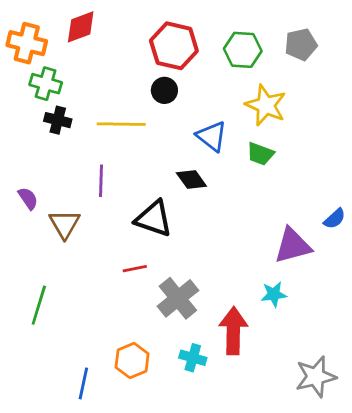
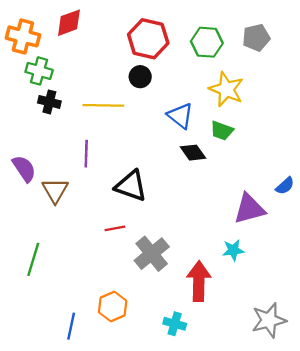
black diamond: (191, 179) -> (193, 153), moved
purple semicircle: (28, 198) -> (24, 169), size x1.4
cyan cross: (193, 358) -> (175, 324), moved

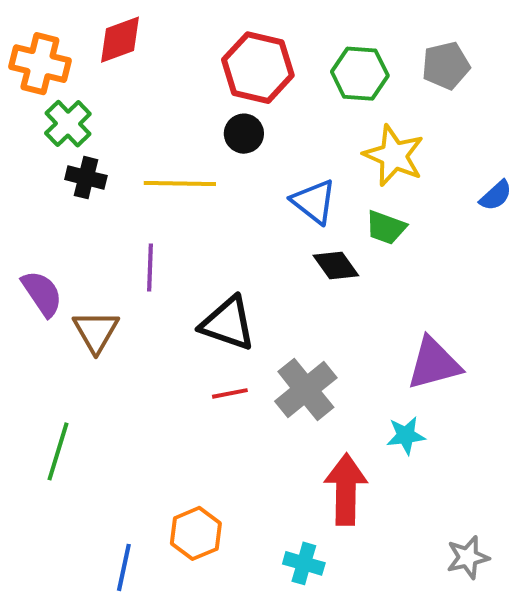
green cross: (39, 71) -> (68, 124), turned 30
blue semicircle: (285, 186) -> (496, 196), moved
red line: (115, 228) -> (230, 393), moved
gray cross: (152, 254) -> (306, 389), moved
gray star: (269, 320) -> (468, 557), size x0.7

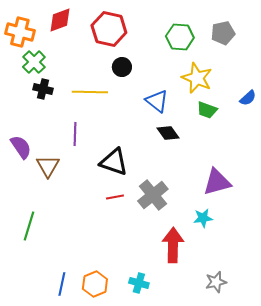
red hexagon: (258, 68) -> (109, 29), moved
green trapezoid: (386, 228) -> (207, 110), moved
orange hexagon: (196, 533) -> (95, 284), moved
gray star: (468, 557) -> (216, 282), moved
cyan cross: (304, 563) -> (139, 283), moved

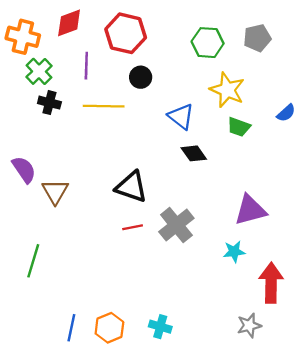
purple line: (75, 134) -> (86, 66), moved
red arrow: (173, 245) -> (271, 283), moved

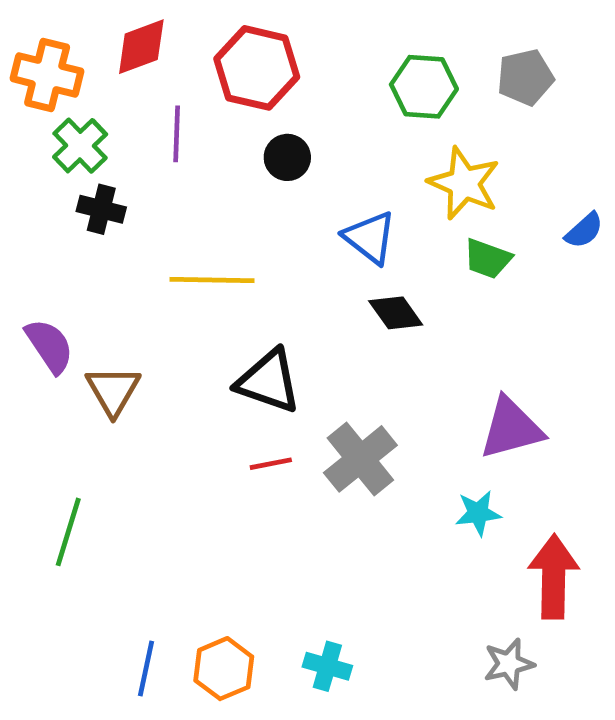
yellow line: (104, 106) -> (212, 280), moved

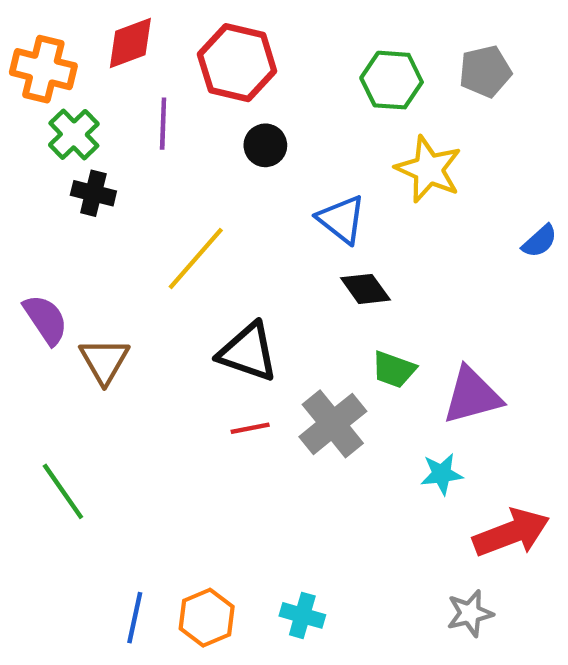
blue semicircle: (584, 230) -> (540, 241), moved
green trapezoid: (488, 259) -> (394, 369), moved
yellow line: (212, 280) -> (196, 259), turned -50
green line: (68, 532) -> (63, 491), turned -52
red arrow: (554, 577) -> (511, 533), turned 68

